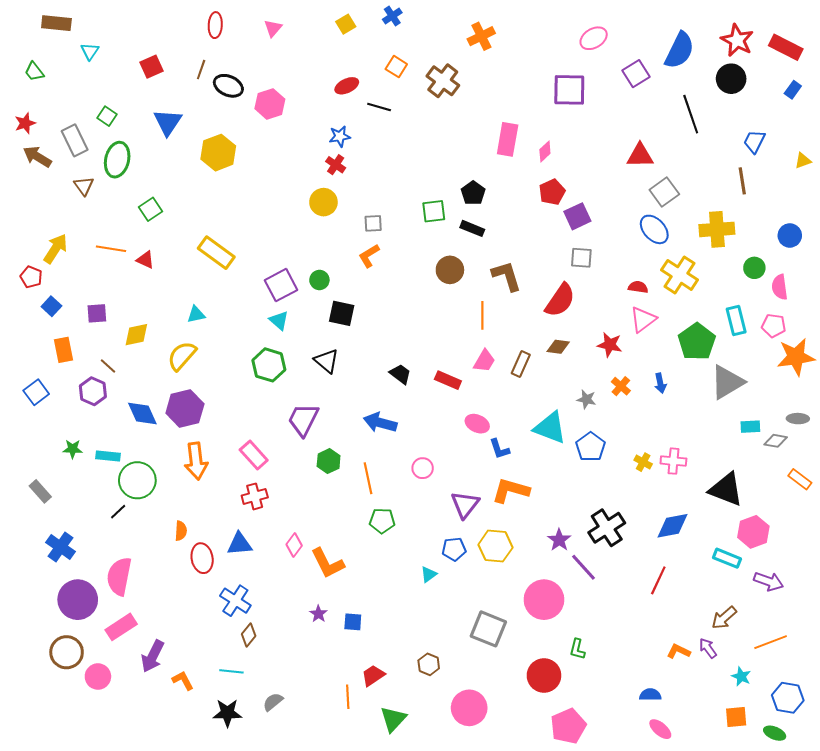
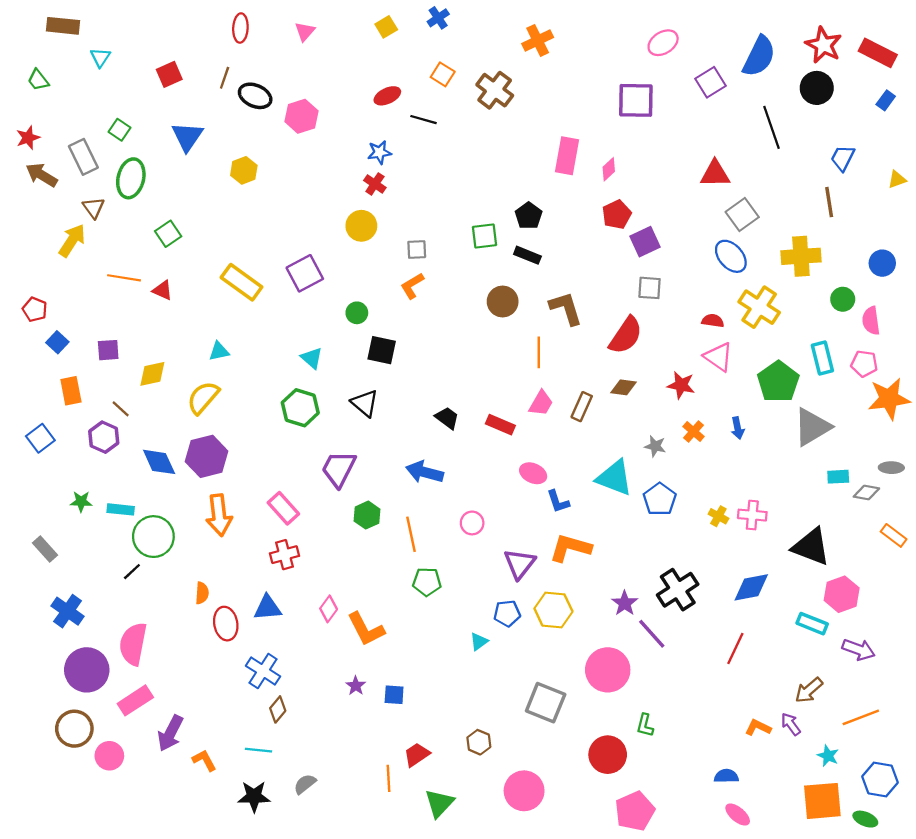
yellow hexagon: (218, 153) -> (244, 170), size x0.7
yellow arrow: (55, 249) -> (72, 240), moved
purple square: (281, 285) -> (305, 273), moved
pink triangle: (643, 319) -> (718, 357), turned -48
orange square: (736, 717) -> (822, 801), size x1.6

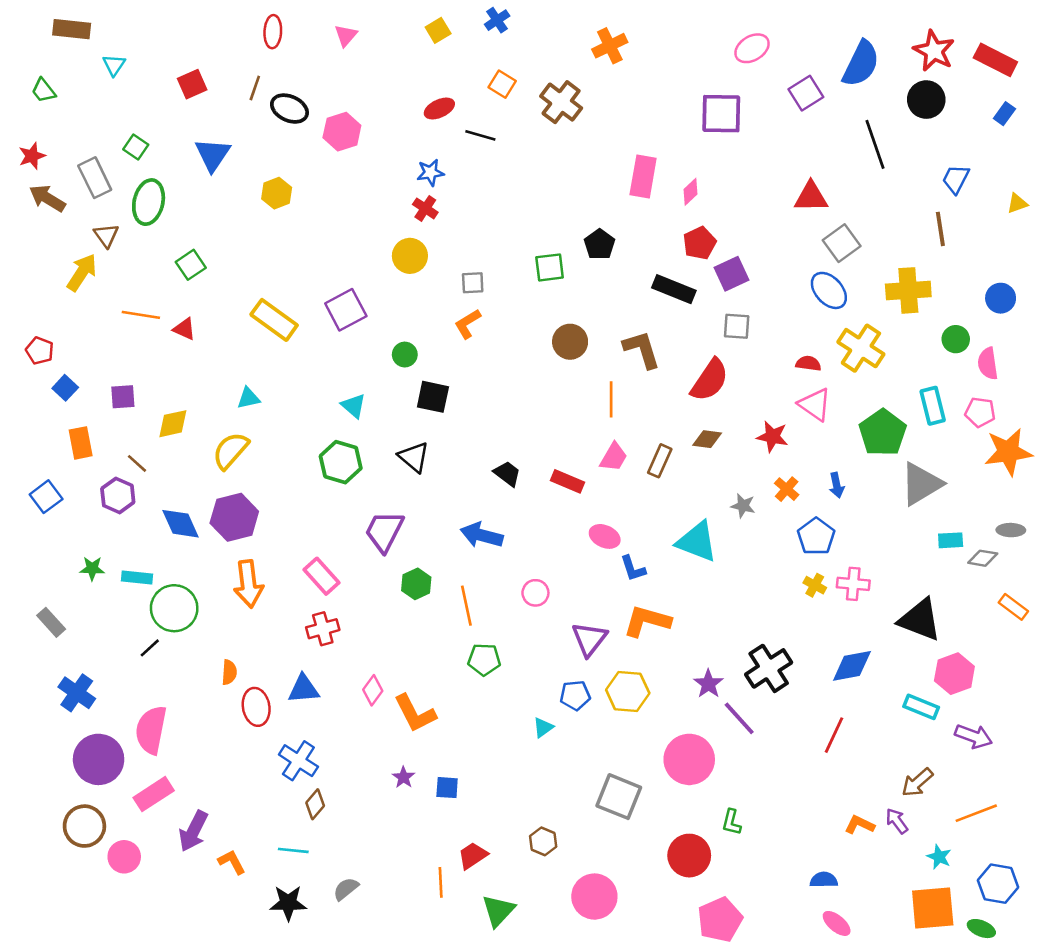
black rectangle: (527, 255) -> (674, 289), moved, size x1.4
blue pentagon: (660, 499) -> (816, 536), moved

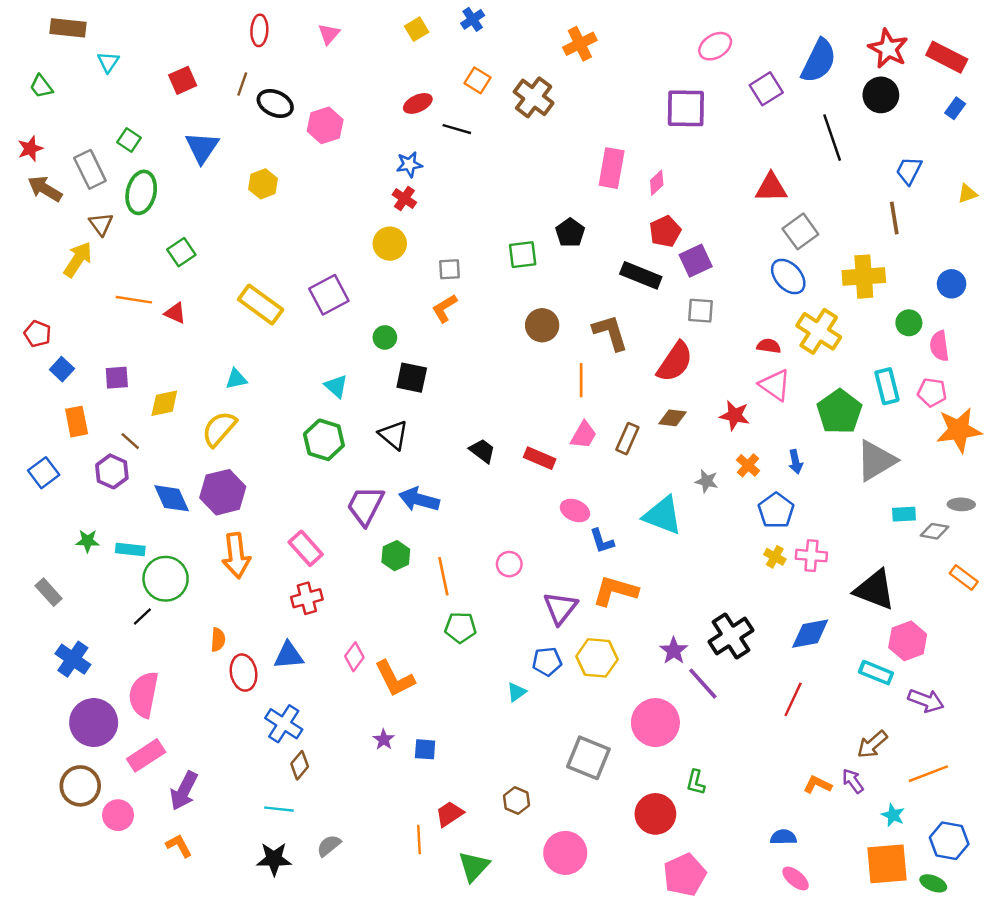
blue arrow: (482, 535) -> (419, 500), moved
orange L-shape: (232, 862) -> (179, 846), moved

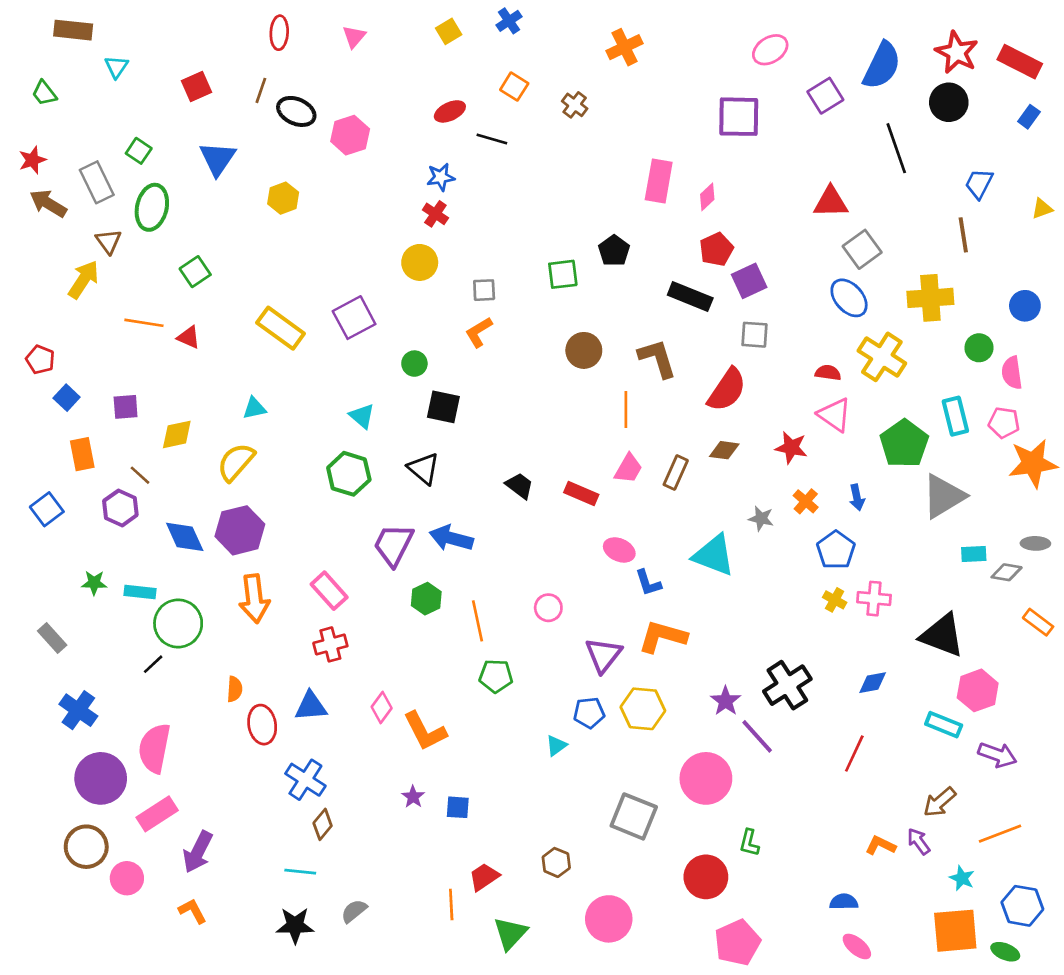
brown cross: (534, 97) -> (575, 105), size x0.6
blue diamond: (810, 634) -> (873, 683), size x0.7

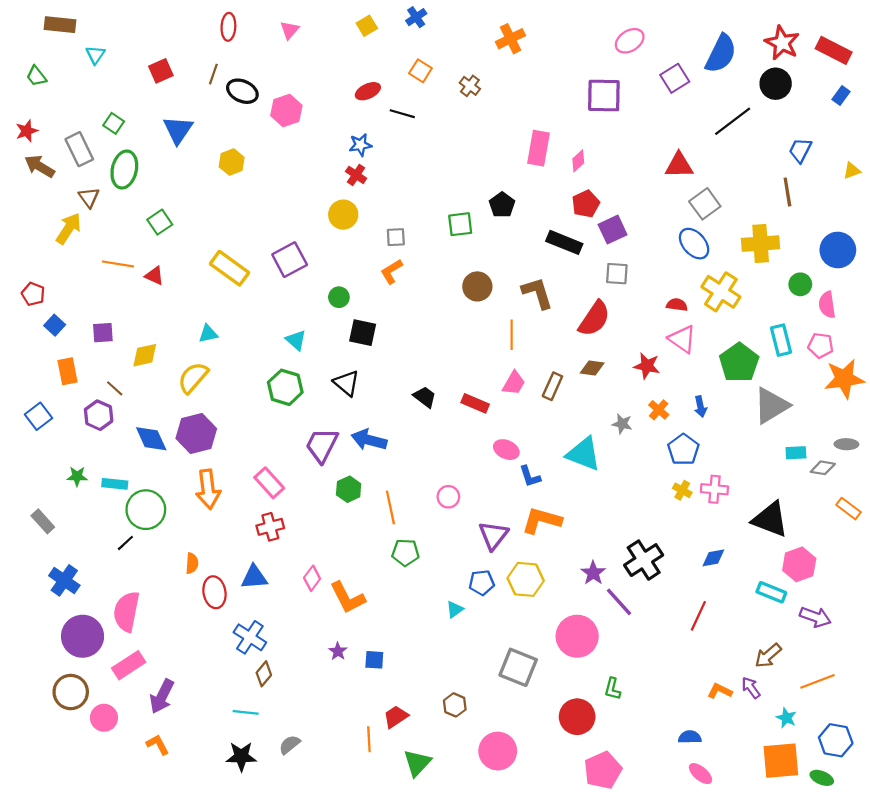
black line: (896, 148) -> (733, 121), turned 72
blue circle: (1025, 306) -> (838, 250), size x1.4

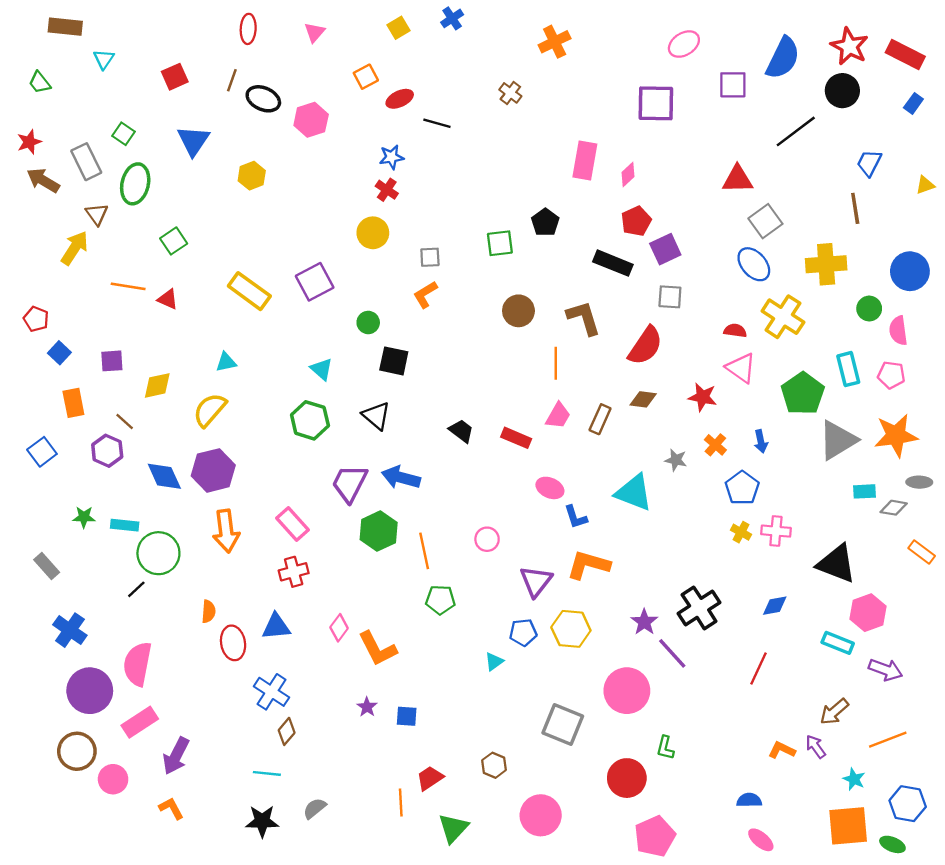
orange square: (420, 71) -> (366, 77), moved, turned 30
purple square: (675, 78) -> (733, 85), turned 32
orange star: (844, 379) -> (896, 436), moved
green hexagon: (349, 489) -> (379, 531), size x1.4

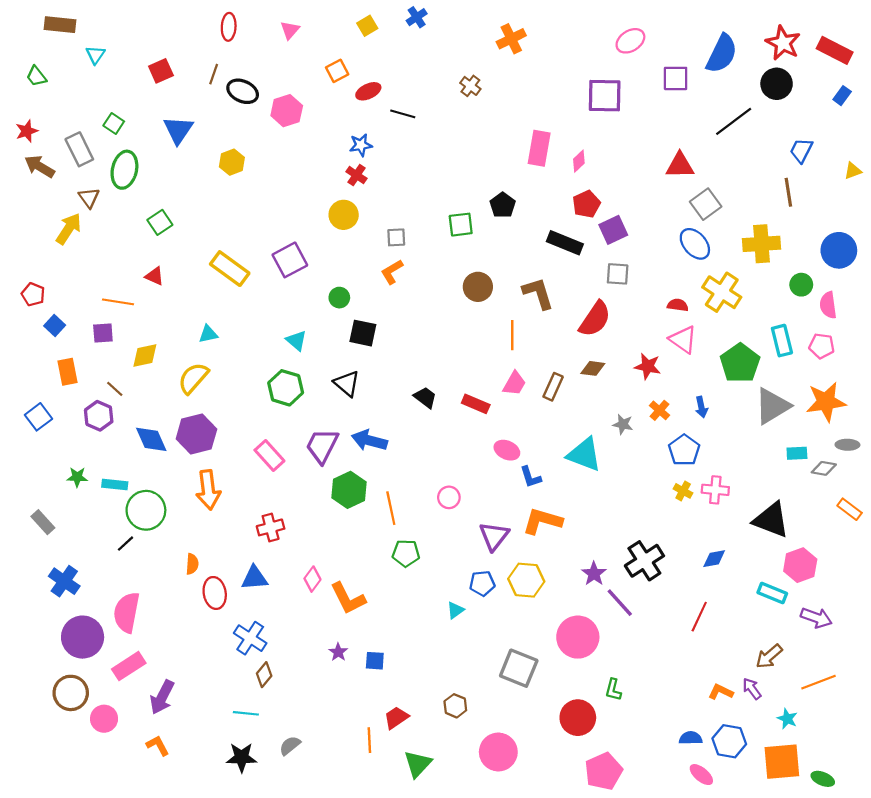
orange line: (128, 286) -> (118, 302), moved
pink rectangle: (292, 524) -> (269, 455), moved
blue hexagon: (908, 804) -> (729, 741), moved

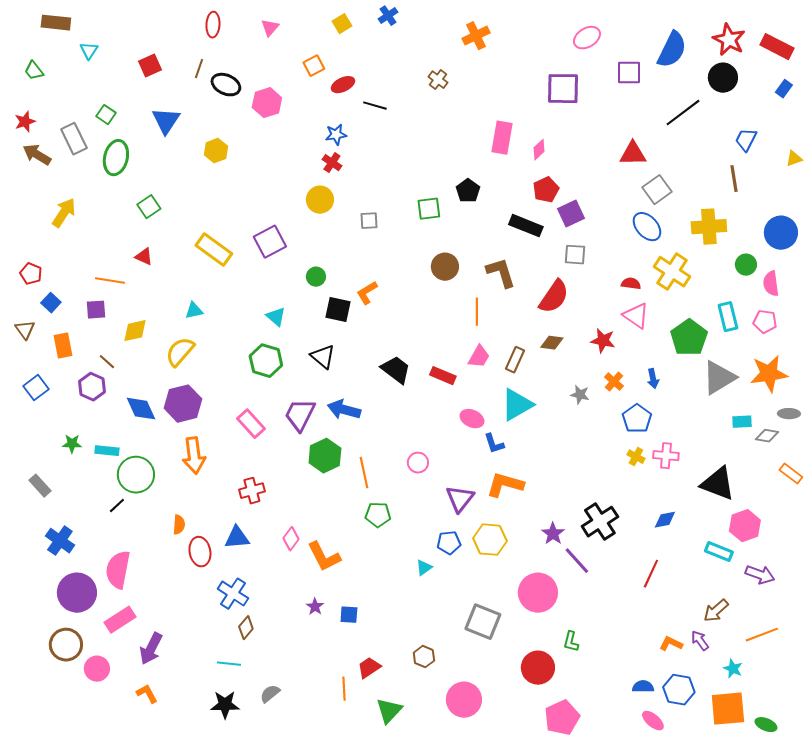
brown triangle: (89, 198) -> (25, 330), moved
orange L-shape: (392, 272) -> (367, 293), moved
black trapezoid: (425, 397) -> (396, 370), size x1.4
cyan triangle: (584, 454) -> (517, 405), moved, turned -51

